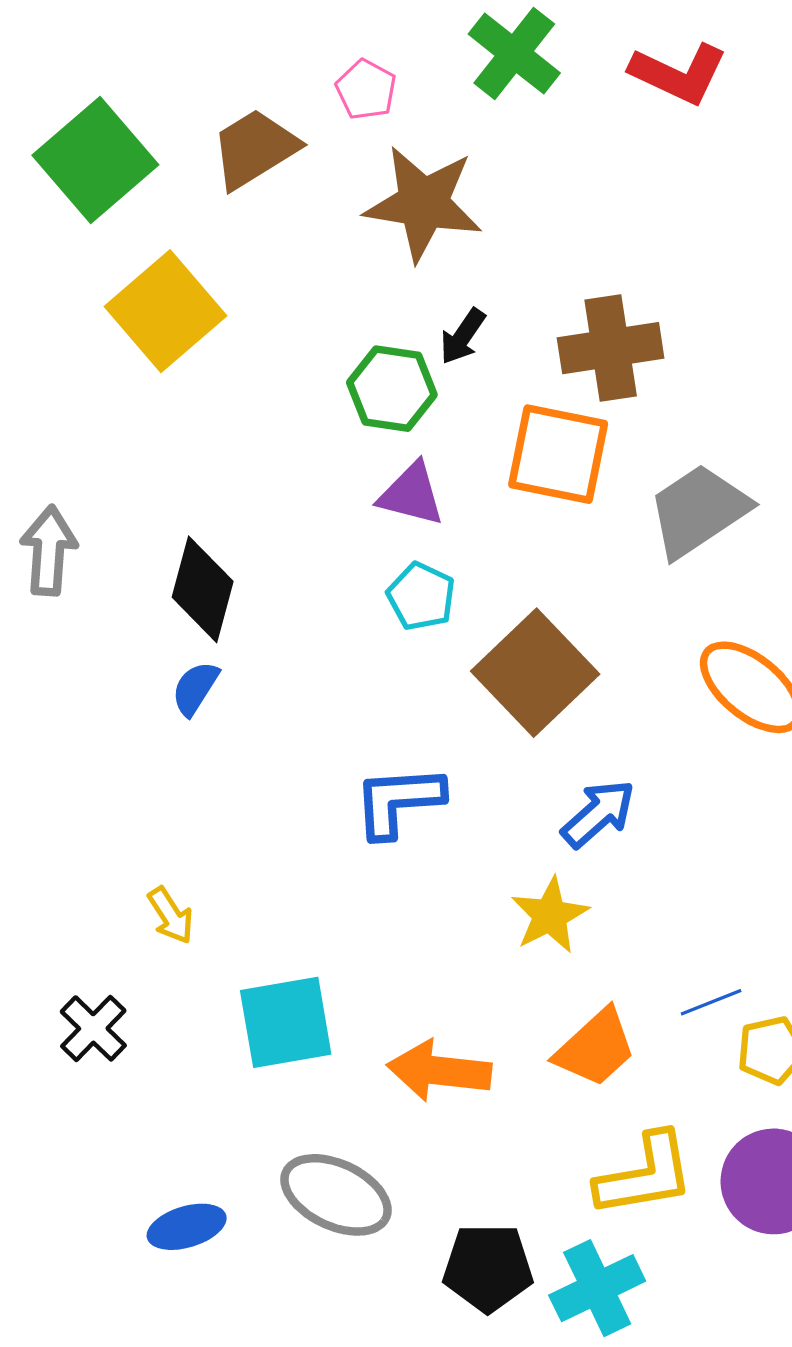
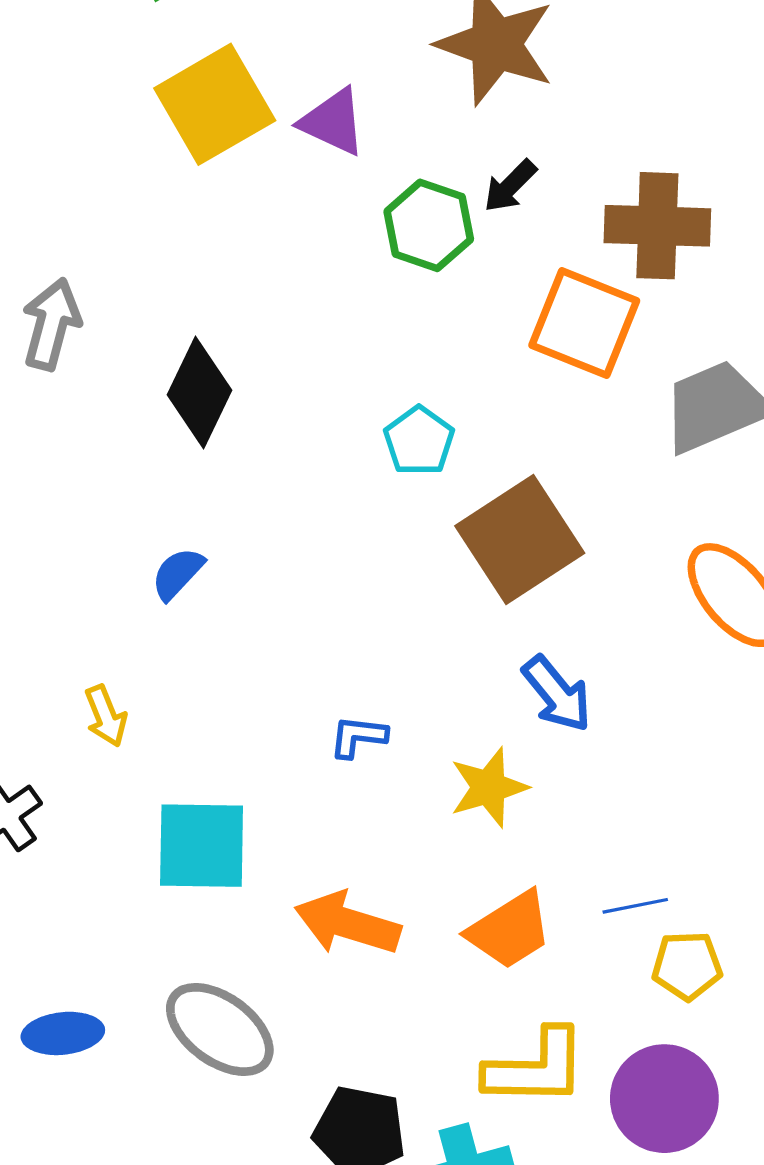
purple triangle: (411, 494) -> (333, 122), moved
blue semicircle: (195, 688) -> (178, 574), moved
blue L-shape: (398, 801) -> (358, 737), moved, size x0.6
blue arrow: (598, 814) -> (557, 694), turned 82

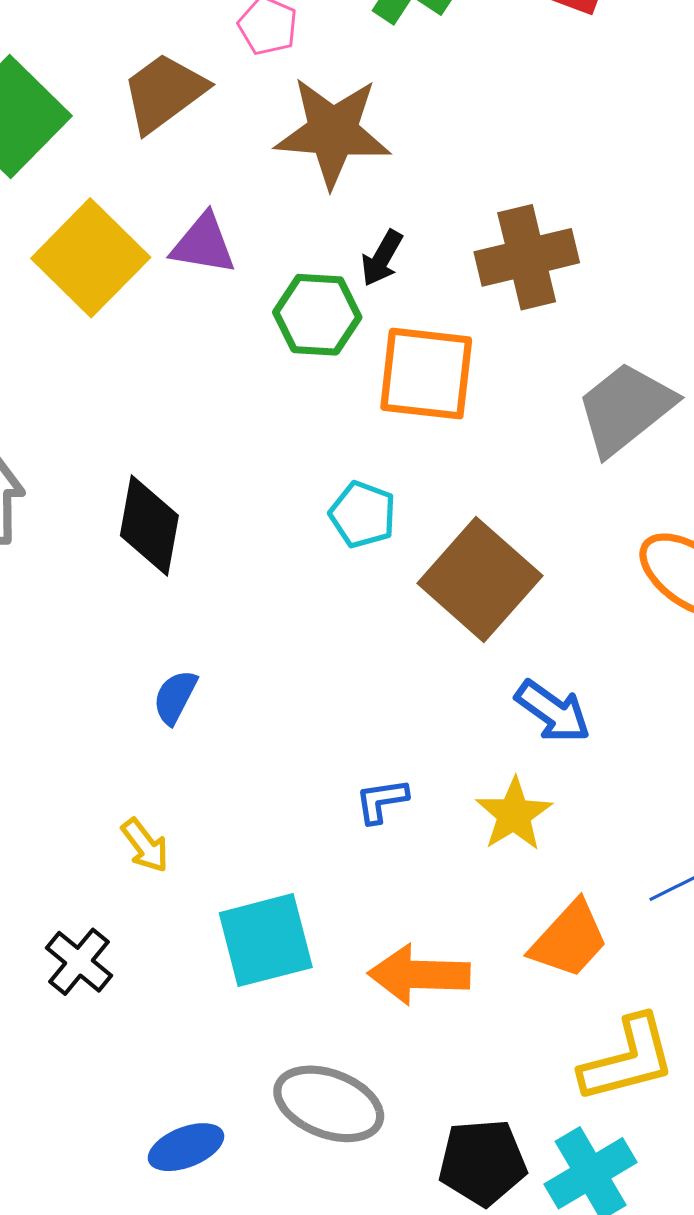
orange square: (584, 323) -> (426, 374), moved

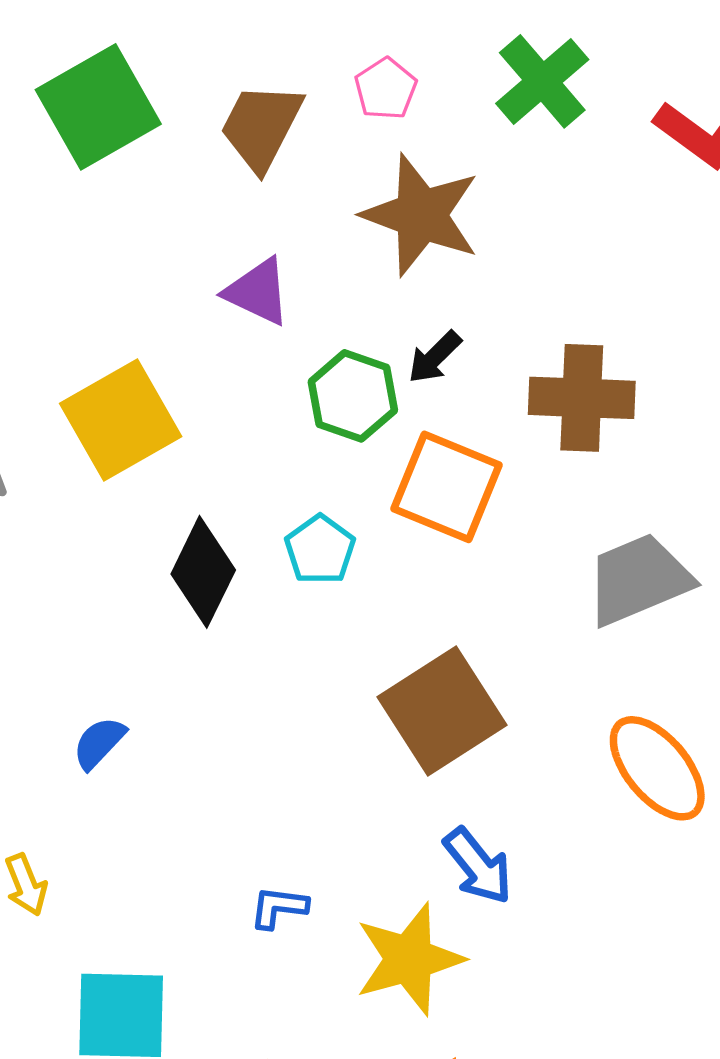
brown trapezoid: (164, 92) -> (261, 127), turned -42
yellow square: (91, 258) -> (121, 420), moved
cyan pentagon: (363, 514) -> (320, 550), moved
black diamond: (149, 526) -> (203, 572), moved
yellow star: (514, 814) -> (409, 959), size x1.4

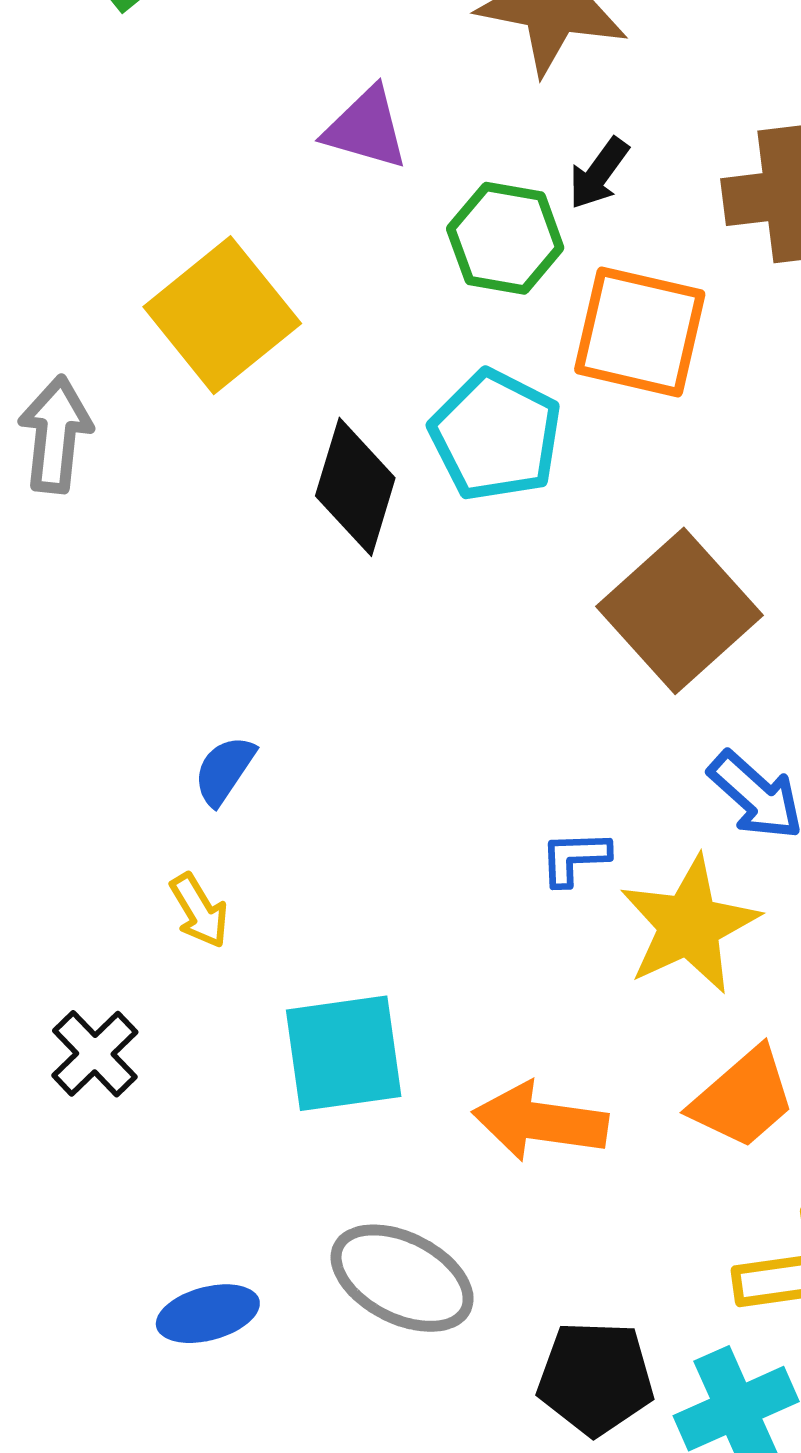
cyan pentagon: (320, 550) -> (496, 435), size x1.5
blue semicircle: (99, 743) -> (224, 770), moved
blue L-shape: (279, 907) -> (575, 858), moved

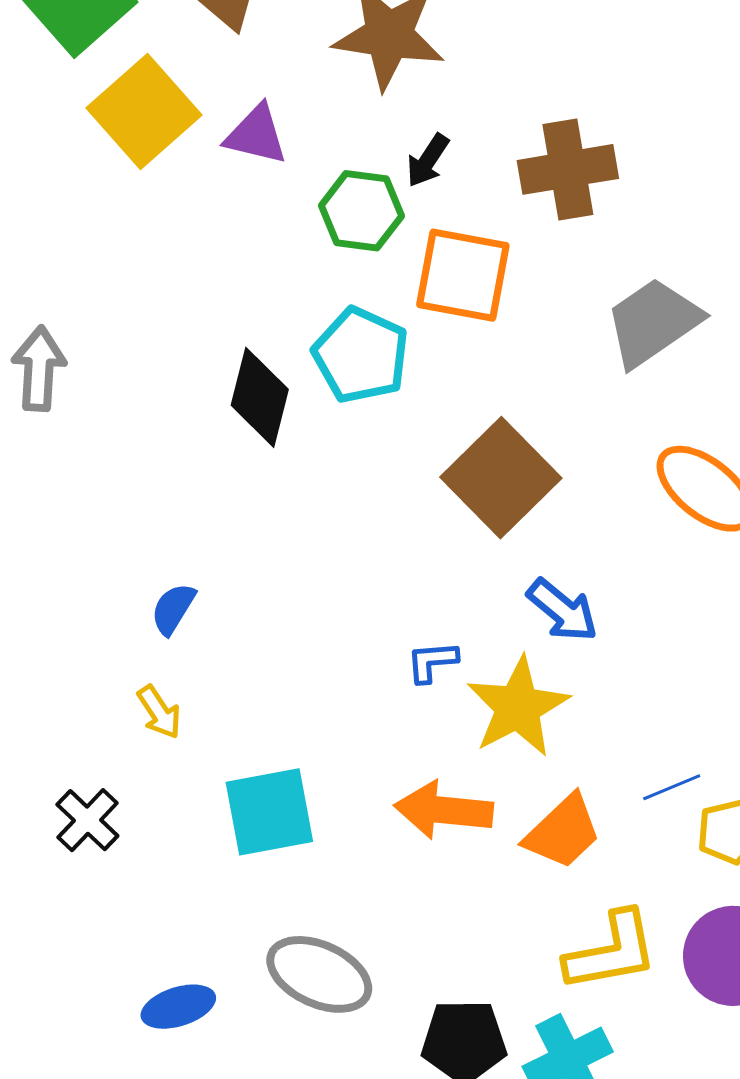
yellow square: (222, 315) -> (144, 112), moved
orange arrow: (540, 1122) -> (444, 810), moved

